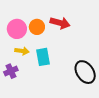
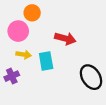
red arrow: (60, 23) -> (65, 39), moved
orange circle: (37, 27) -> (32, 13), moved

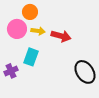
yellow arrow: (24, 55) -> (38, 31), moved
cyan rectangle: (46, 61) -> (31, 57), moved, turned 30

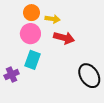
pink circle: (17, 29) -> (30, 34), moved
yellow arrow: (38, 31) -> (53, 19), moved

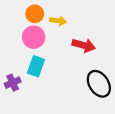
red arrow: (64, 38) -> (84, 45), moved

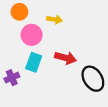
orange circle: (35, 14) -> (19, 12), moved
red arrow: (84, 45) -> (65, 58), moved

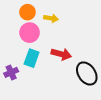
orange circle: (19, 12) -> (27, 12), moved

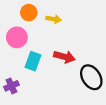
pink circle: (30, 33) -> (17, 37), moved
purple cross: (11, 72) -> (11, 86), moved

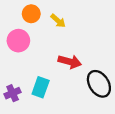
yellow arrow: (54, 19) -> (58, 21), turned 32
cyan rectangle: (33, 61) -> (41, 87), moved

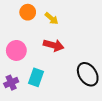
pink circle: (18, 41) -> (16, 50), moved
red arrow: (70, 62) -> (54, 45), moved

